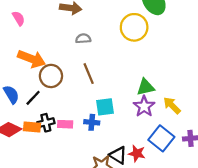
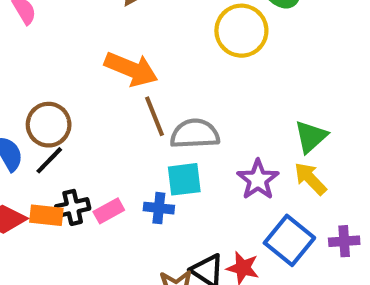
gray semicircle: (83, 39) -> (195, 134), moved, size x1.6
orange arrow: (32, 59) -> (131, 69), moved
brown circle: (51, 76) -> (49, 125), moved
green triangle: (146, 87) -> (311, 137), moved, turned -30
pink rectangle: (65, 124) -> (109, 211), turned -32

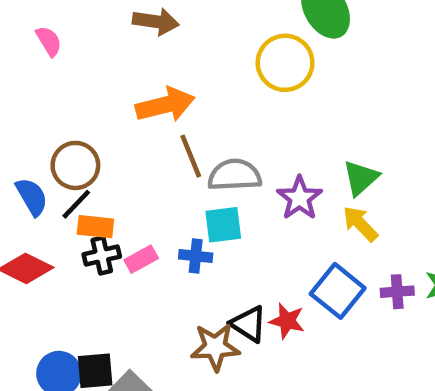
orange arrow: (131, 69) -> (165, 105), turned -36
purple star: (258, 180) -> (299, 198), moved
orange rectangle: (46, 215) -> (95, 227), moved

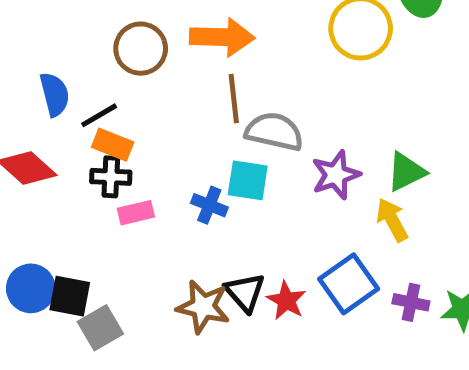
brown circle: (75, 165) -> (141, 49), moved
pink rectangle: (141, 259) -> (136, 213), moved

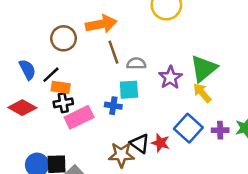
gray semicircle: (274, 132) -> (136, 63), size x0.7
green triangle: (406, 172) -> (204, 68), size x1.4
pink rectangle: (136, 213) -> (79, 117), size x1.6

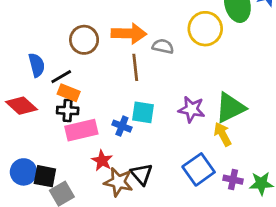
gray semicircle: (136, 63) -> (163, 46), moved
purple star: (170, 77) -> (192, 109), turned 30
red star: (160, 143) -> (102, 161), moved

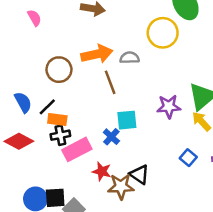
blue cross: (122, 126) -> (111, 137), turned 35
blue square: (199, 169) -> (188, 158), size x0.6

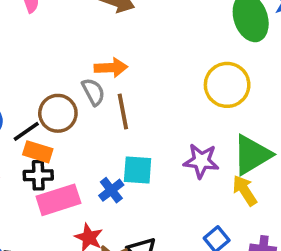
yellow circle: (163, 33) -> (227, 85), moved
orange arrow: (97, 54) -> (111, 68), size x0.7
gray semicircle: (130, 58) -> (93, 92), moved, turned 54
brown circle: (59, 70) -> (58, 113), moved

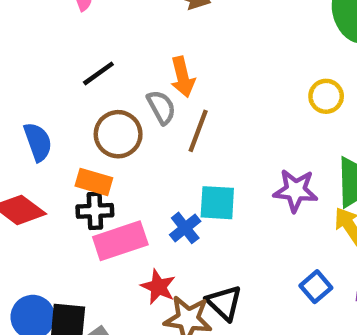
orange arrow: (111, 68) -> (183, 77), turned 80
yellow circle: (227, 85) -> (326, 96), size x0.6
brown line: (123, 112) -> (198, 131), turned 32
black line: (26, 131) -> (98, 73), moved

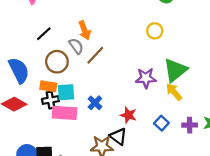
brown line: (198, 131) -> (95, 55), turned 30
blue semicircle: (38, 142) -> (19, 70), size x1.4
cyan square: (217, 203) -> (66, 92), moved
pink rectangle: (120, 241) -> (64, 113), turned 30
red star: (158, 287) -> (128, 115), moved

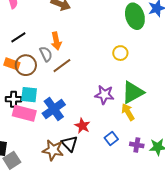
orange rectangle: (48, 86) -> (12, 64), moved
blue cross: (95, 103) -> (54, 109), size x1.6

